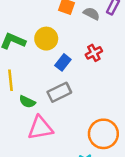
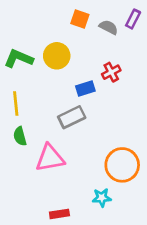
blue rectangle: (63, 62) -> (85, 89), moved, turned 35
green semicircle: (27, 102) -> (20, 136), moved, turned 49

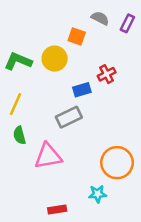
orange square: (80, 19) -> (77, 36), moved
gray semicircle: (109, 27) -> (100, 18), moved
yellow line: (16, 104) -> (16, 104), turned 30

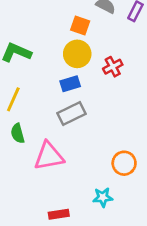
yellow circle: (55, 59) -> (77, 54), moved
blue rectangle: (82, 90) -> (70, 84), moved
orange circle: (117, 163) -> (124, 163), size x0.7

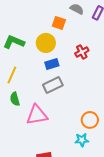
yellow circle: (77, 54) -> (46, 43), moved
cyan star: (103, 197) -> (82, 140), moved

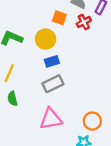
red cross: (82, 52) -> (84, 22), moved
pink triangle: (37, 115) -> (51, 119), moved

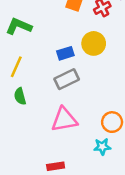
yellow circle: (45, 39) -> (94, 43), moved

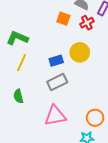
yellow line: (16, 67) -> (21, 63), moved

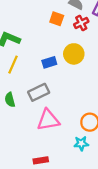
gray rectangle: (57, 82) -> (39, 92), moved

